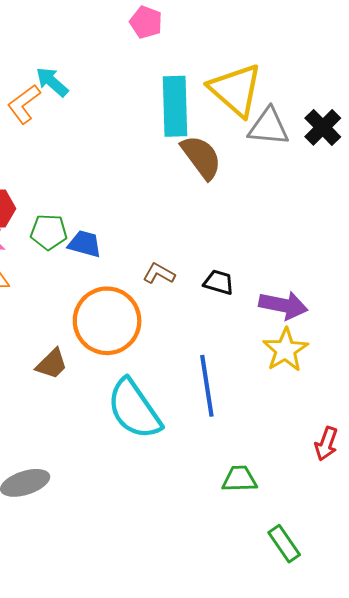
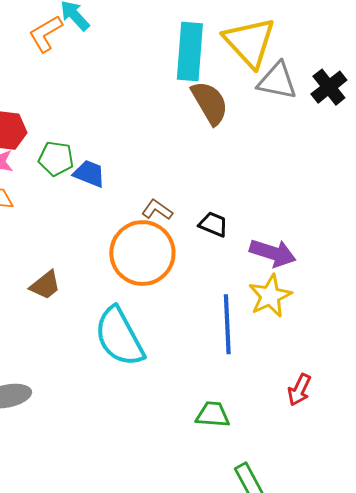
orange circle: (107, 321) -> (142, 253), moved
blue line: (207, 386) -> (227, 324), moved

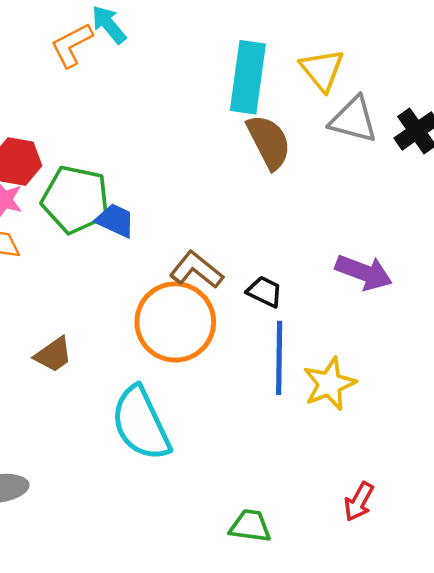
yellow triangle: (250, 42) -> (322, 70), size x0.7
green pentagon: (56, 159) -> (76, 200), size x1.6
brown L-shape: (157, 210) -> (196, 270), size x1.4
purple arrow: (273, 253) -> (364, 272), moved
blue line: (227, 324) -> (279, 358), moved

